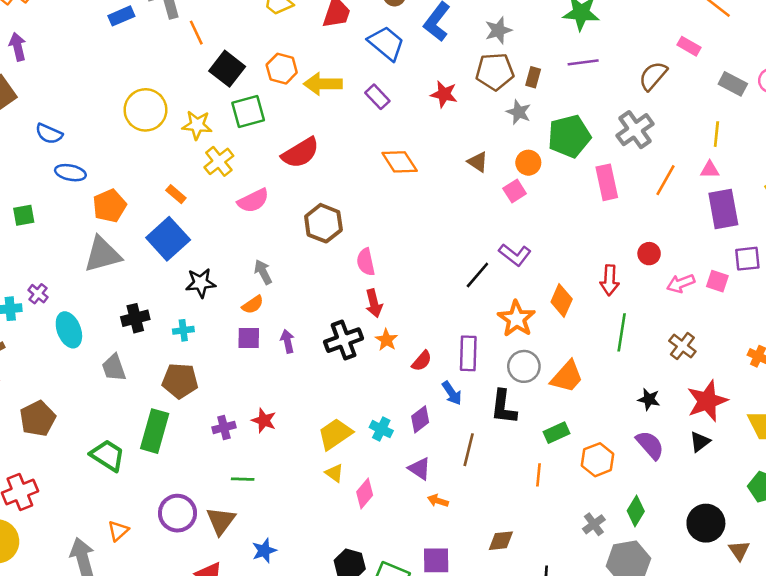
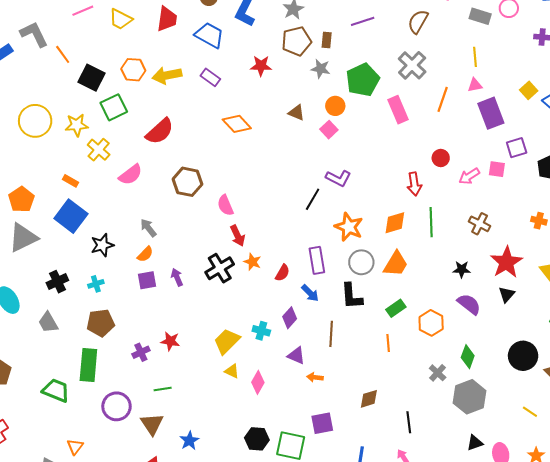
orange diamond: (562, 301) -> (395, 223), moved, turned 60
purple circle: (177, 513) -> (117, 406), moved

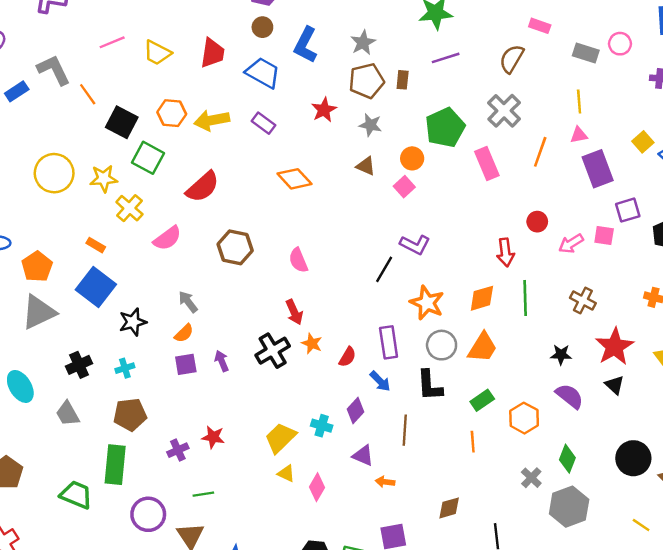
red star: (261, 66) -> (324, 110), turned -30
gray star: (321, 69) -> (370, 125), moved
green square: (114, 107) -> (148, 158), turned -36
pink semicircle: (225, 205) -> (298, 260), moved
black triangle: (507, 294) -> (614, 385), turned -30

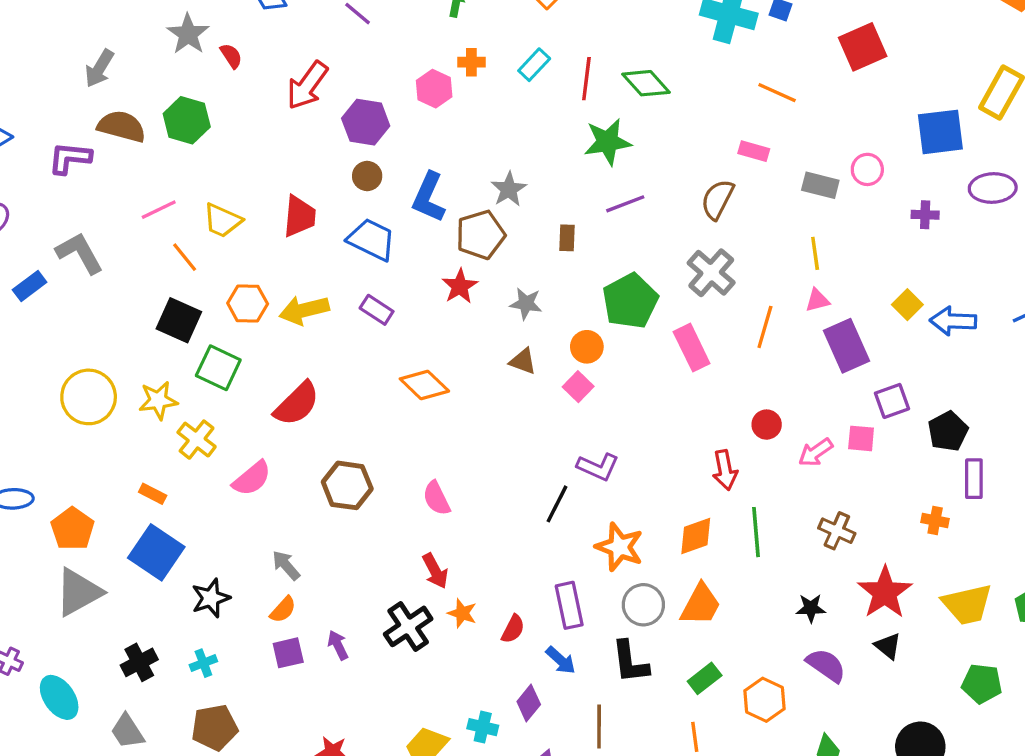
brown pentagon: (367, 81) -> (481, 235), moved
orange line: (88, 94) -> (185, 257), moved

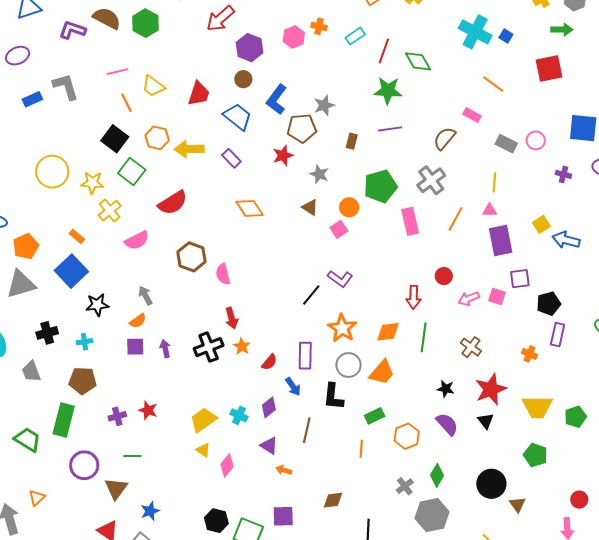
pink semicircle: (436, 498) -> (223, 274), moved

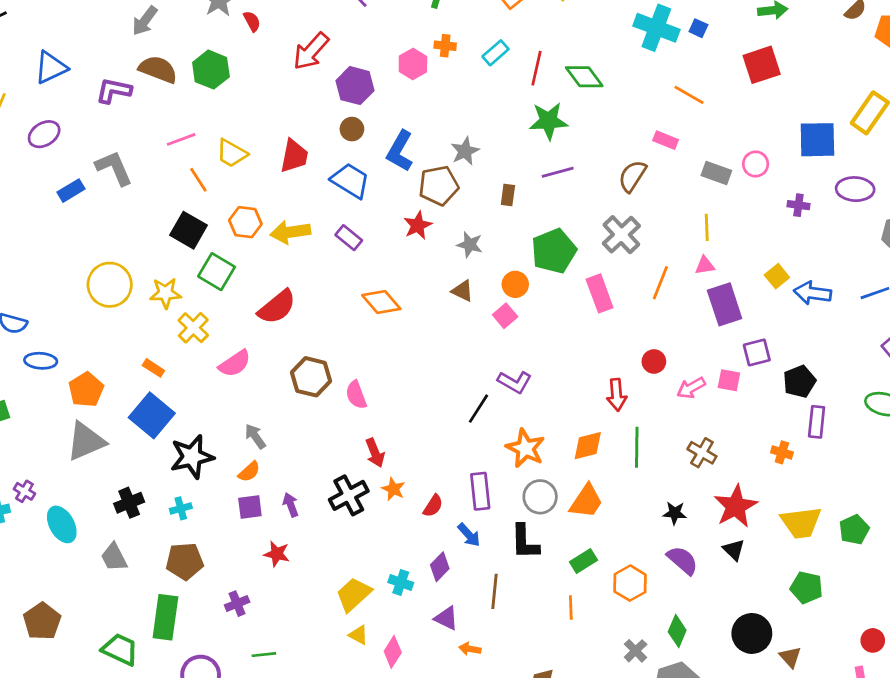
black star: (97, 305) -> (192, 457), size x1.4
red star: (148, 410) -> (277, 554), moved

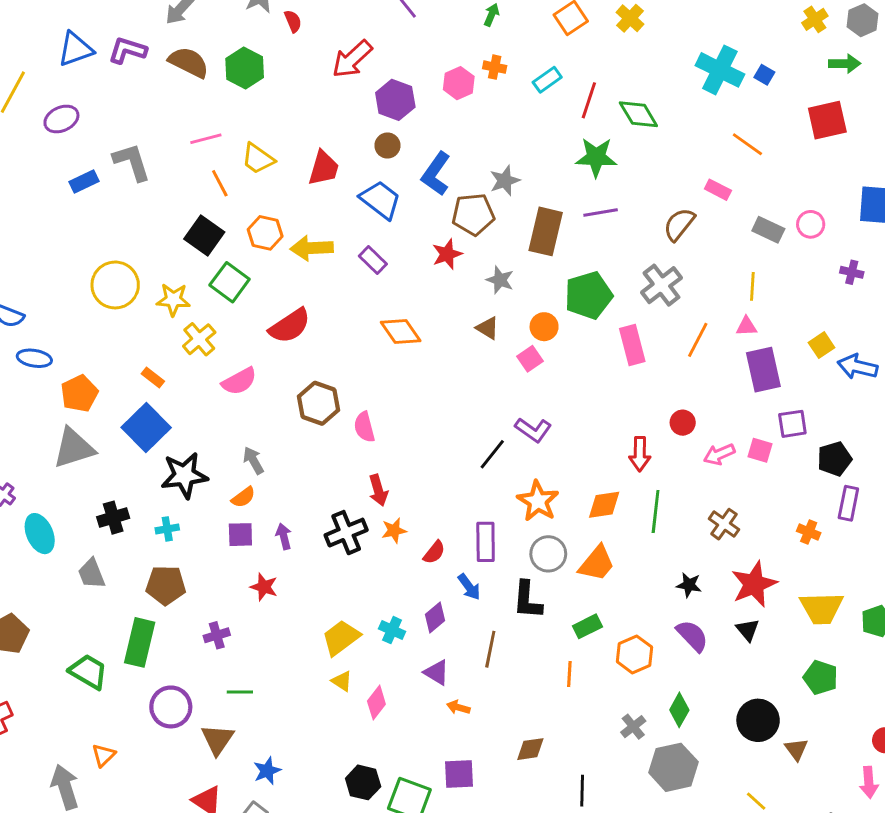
purple L-shape: (114, 91) -> (127, 50), moved
brown rectangle: (508, 195) -> (546, 231), size x2.0
orange star: (393, 489) -> (394, 530), turned 30

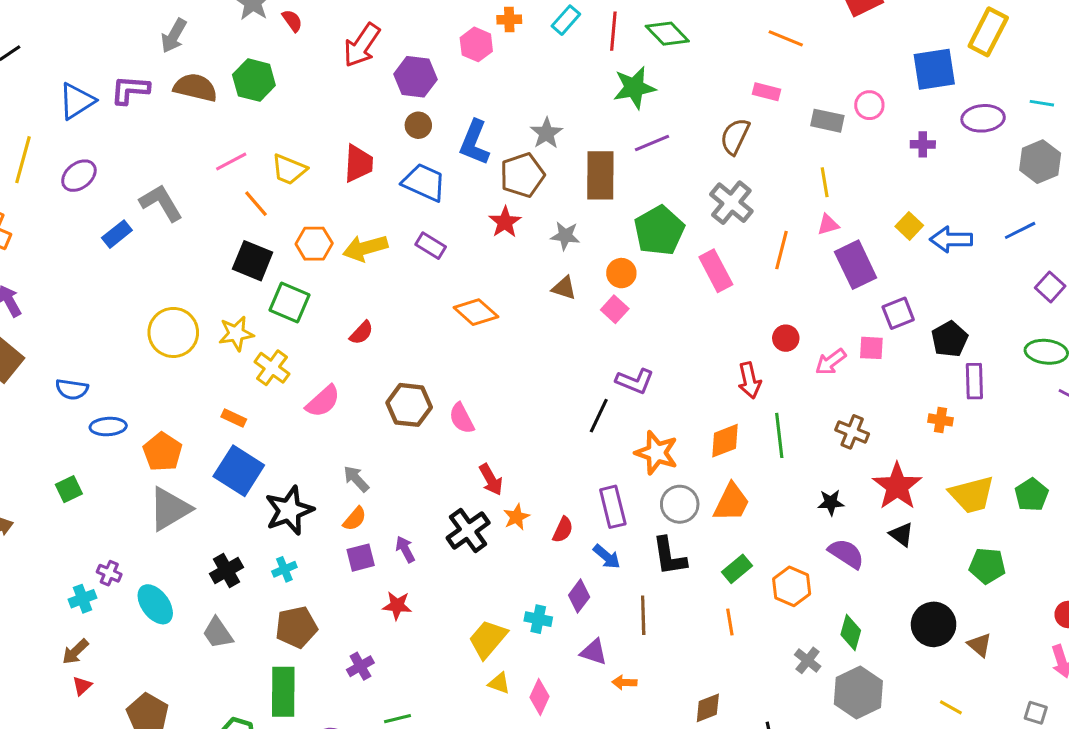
red semicircle: (290, 326) -> (361, 333), size x0.6

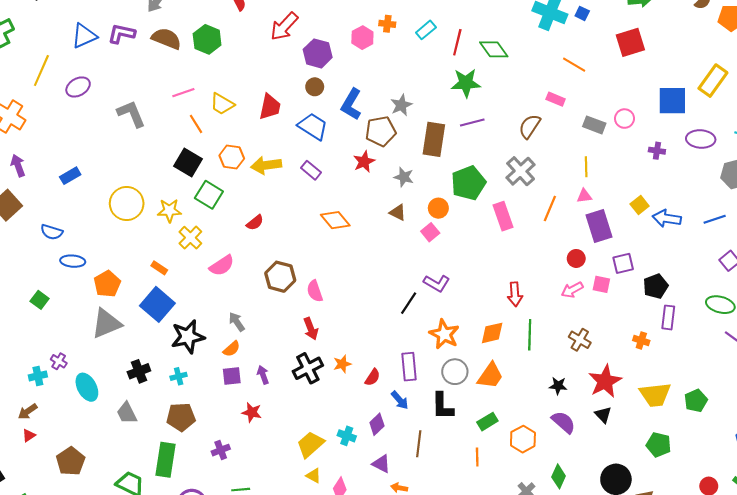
blue rectangle: (117, 234) -> (70, 176), moved
red circle: (786, 338) -> (576, 258), moved
red arrow: (491, 480) -> (311, 329), moved
green square: (69, 489) -> (40, 300), turned -36

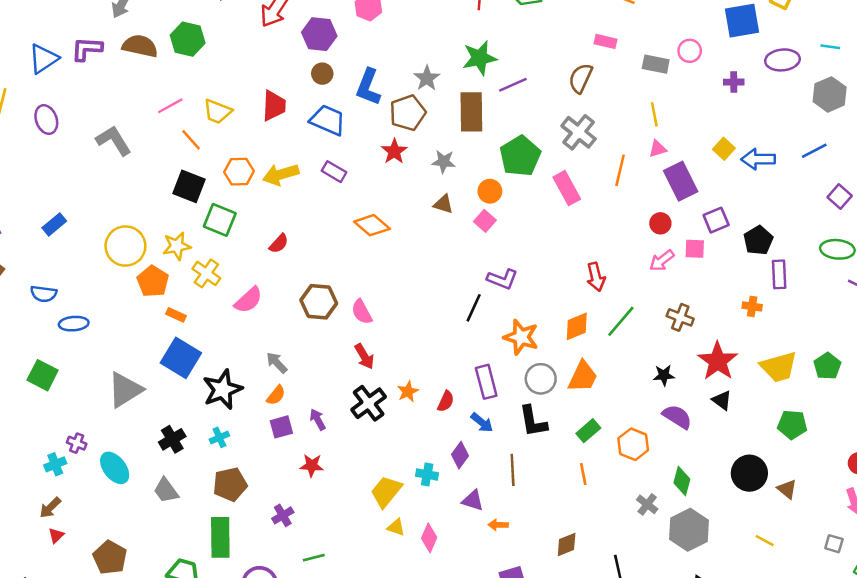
green star: (466, 83) -> (480, 58), moved
purple ellipse: (78, 87) -> (46, 120), turned -70
orange pentagon: (107, 284) -> (153, 281), moved
green square: (40, 300) -> (43, 375), size x1.4
green line: (530, 335) -> (621, 321), turned 48

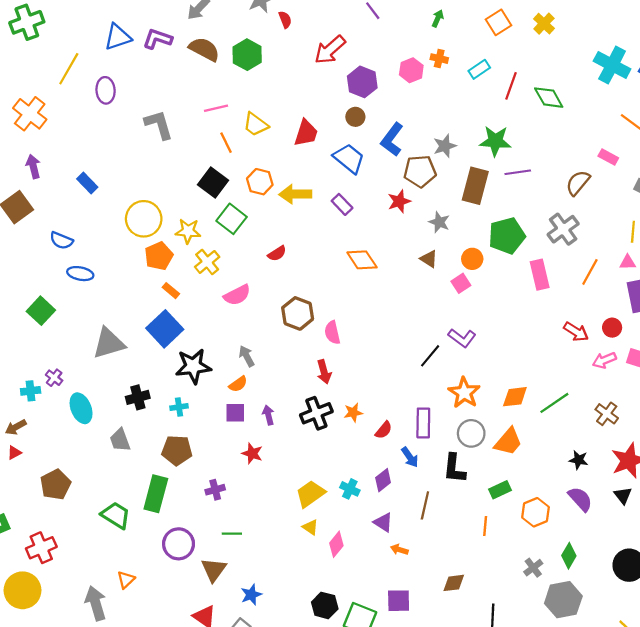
blue rectangle: (54, 224) -> (87, 183), turned 70
red arrow: (596, 277) -> (576, 332), moved, turned -60

